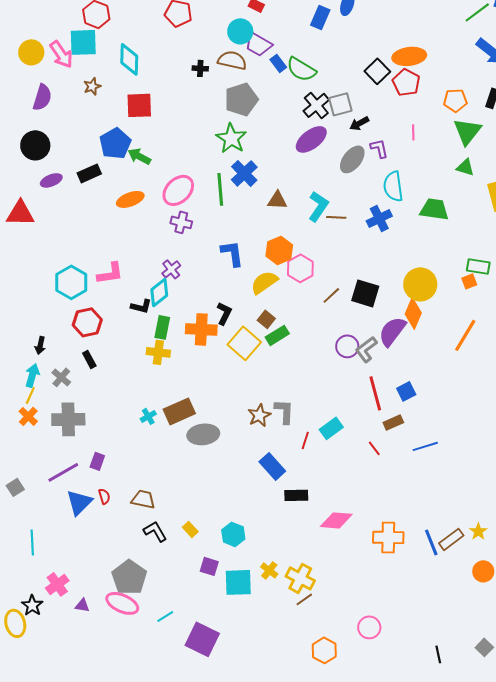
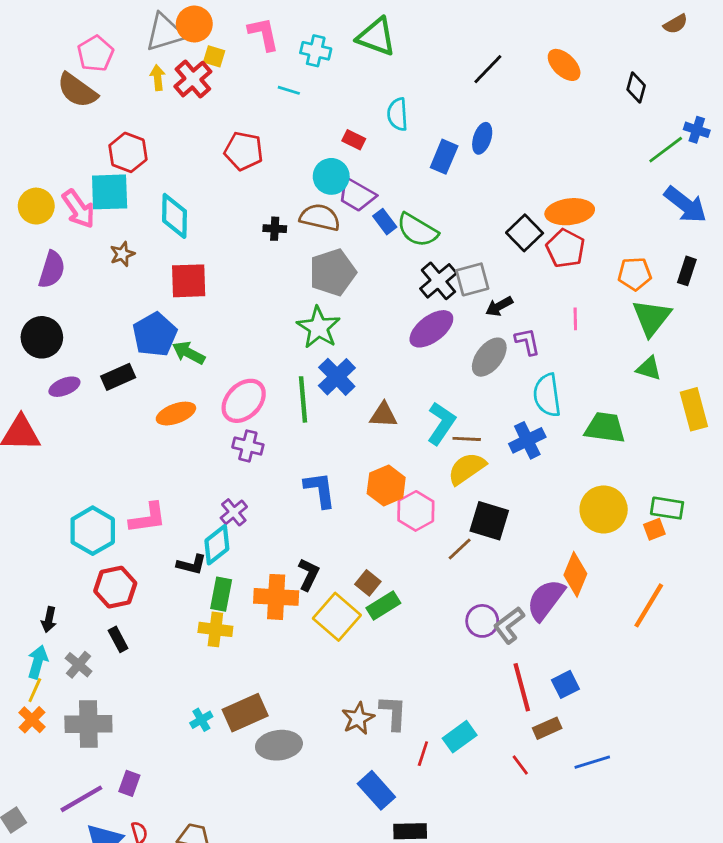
yellow semicircle: (264, 282) -> (467, 469), moved
yellow circle: (420, 284) -> (604, 509), moved
black square: (365, 293) -> (489, 521), moved

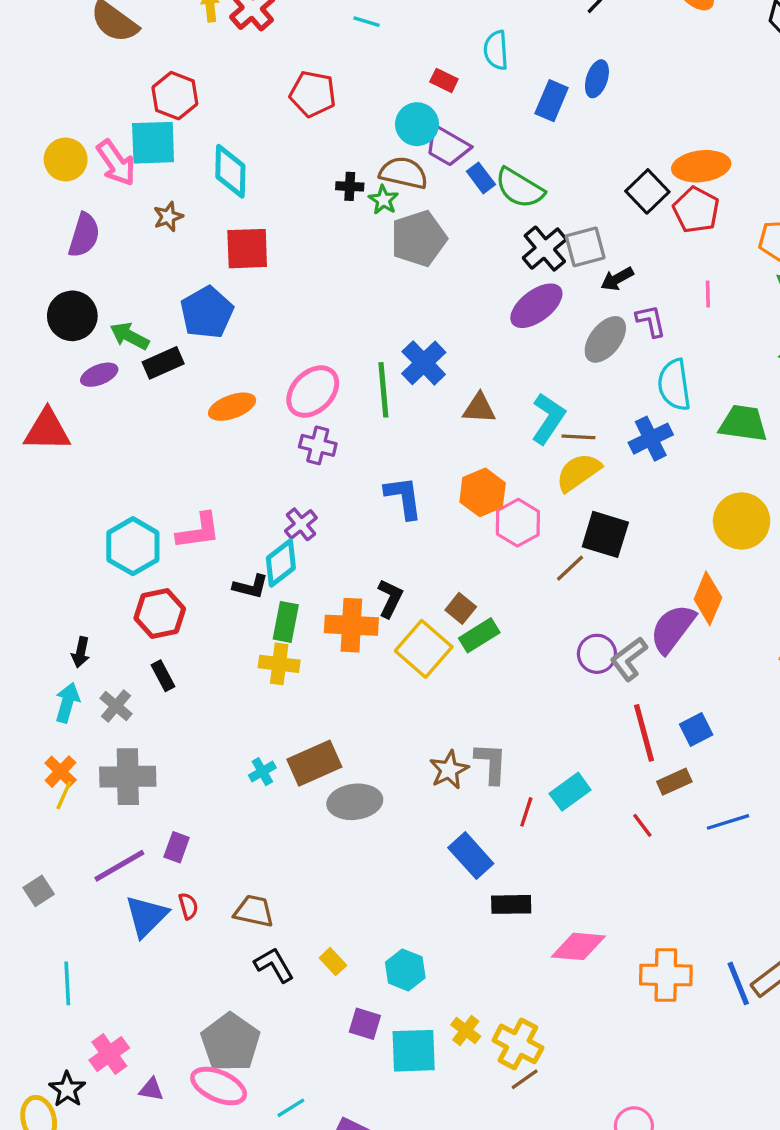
green star: (318, 327) -> (383, 200), moved, size x0.6
green arrow: (189, 353) -> (129, 336), moved
yellow line: (35, 690) -> (64, 795), moved

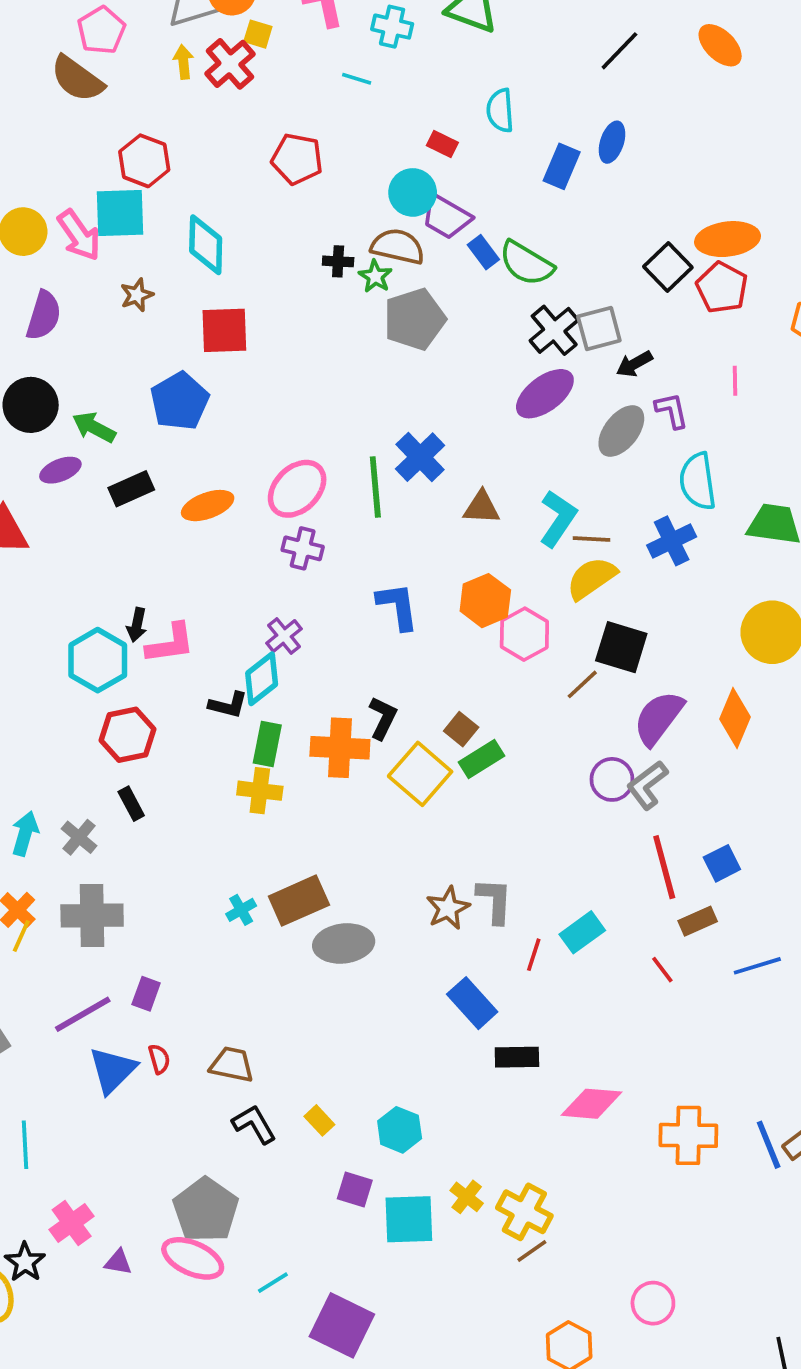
black rectangle: (163, 363) -> (131, 489), moved
purple semicircle: (673, 629) -> (659, 718), moved
black arrow: (81, 652) -> (137, 625), moved

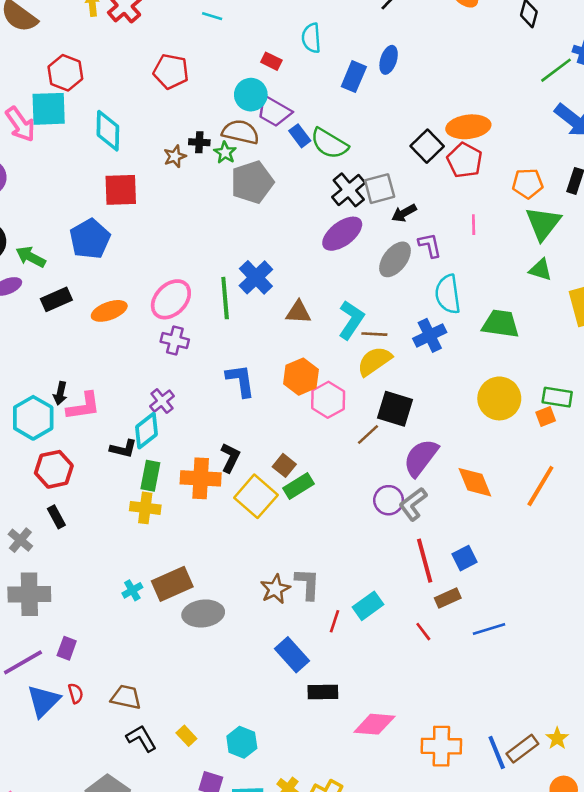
brown star: (137, 295) -> (175, 156), moved
orange diamond: (735, 718) -> (475, 482), moved, turned -45

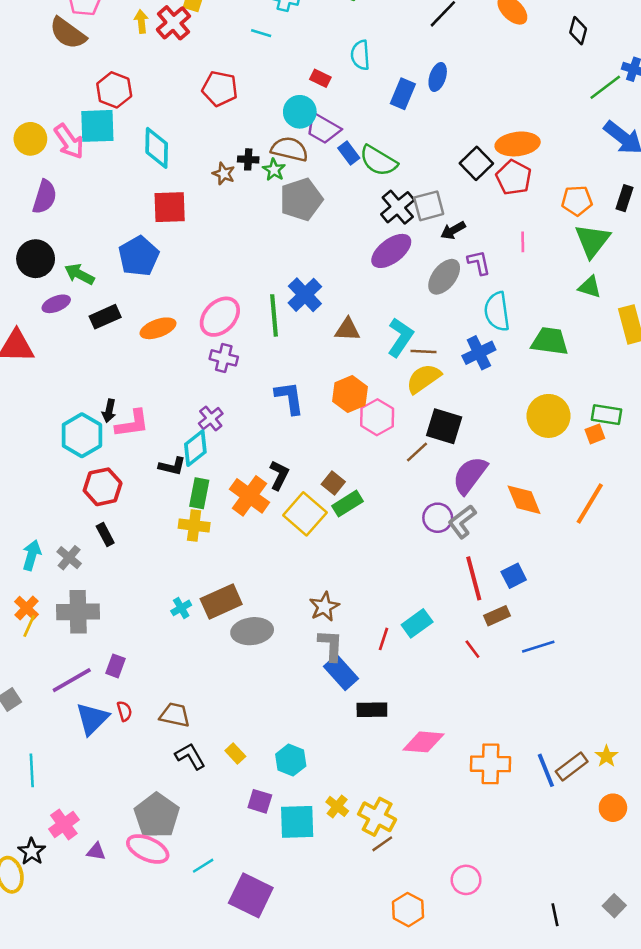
brown star: (175, 156) -> (224, 174), turned -30
orange cross: (201, 478) -> (250, 496), turned 33
gray L-shape: (307, 584) -> (331, 645), moved

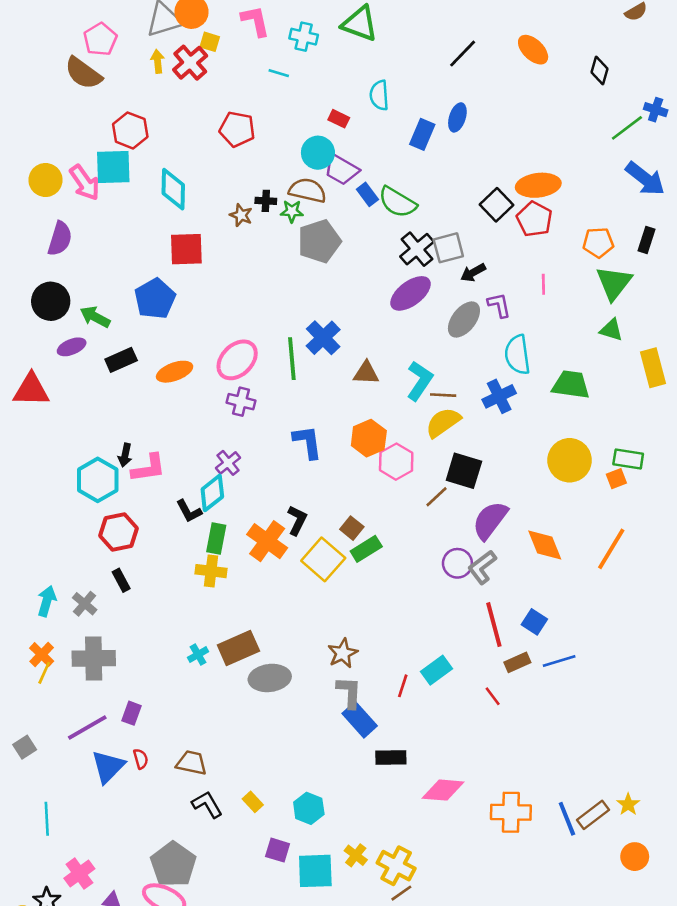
green star: (274, 170) -> (292, 211), turned -30
black L-shape: (172, 466) -> (189, 511), turned 48
blue square: (514, 576) -> (534, 622), turned -30
blue line: (538, 647) -> (559, 661), moved

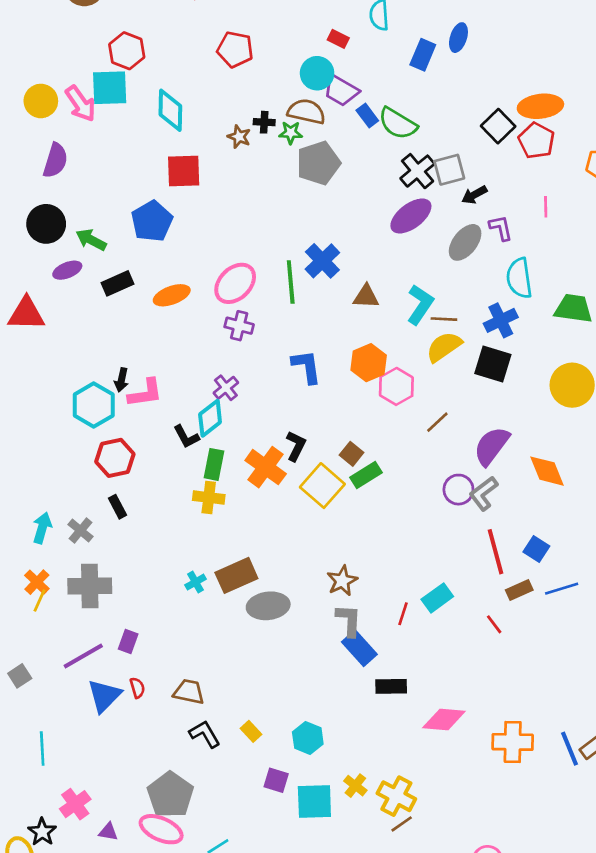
black square: (464, 471) -> (493, 364), moved

